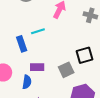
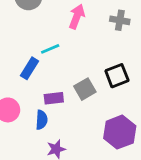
blue rectangle: (22, 44) -> (30, 68), turned 56
gray square: (66, 70) -> (85, 89), moved

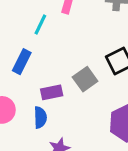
cyan line: (50, 49) -> (40, 24), moved, turned -36

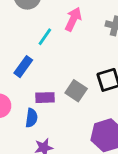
gray square: (85, 79) -> (76, 91), turned -30

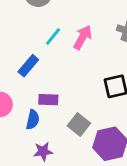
pink arrow: (73, 19) -> (83, 37), moved
gray square: (76, 91) -> (79, 124), moved

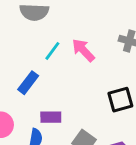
pink arrow: (83, 37) -> (83, 50), turned -70

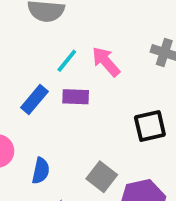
purple rectangle: (51, 117) -> (76, 97), moved

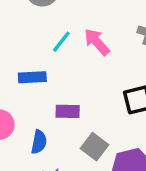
purple rectangle: (76, 97) -> (68, 111), moved
blue rectangle: (34, 100) -> (32, 77), turned 48

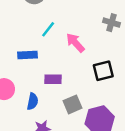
pink arrow: (97, 42) -> (75, 43), moved
gray square: (95, 147) -> (72, 104), turned 30

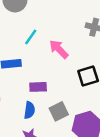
blue semicircle: (33, 101) -> (30, 110), moved

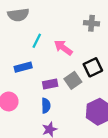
gray square: (59, 111) -> (73, 80), moved

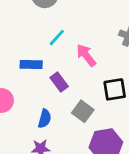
gray square: (73, 80) -> (83, 111), moved, turned -35
purple rectangle: (50, 84) -> (59, 82), moved, turned 48

